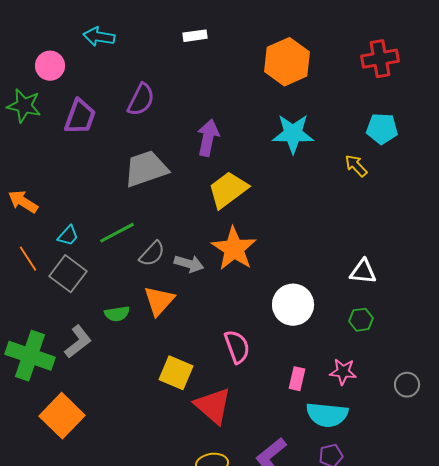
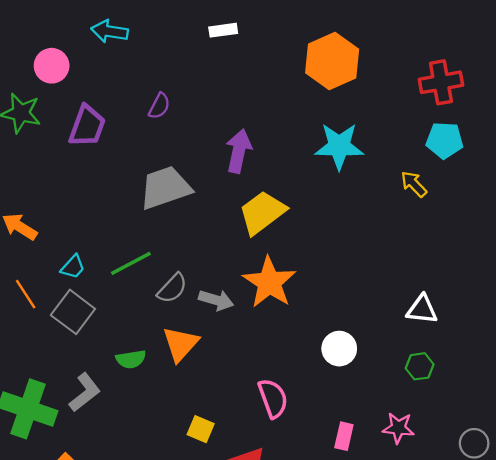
red cross: (380, 59) -> (441, 82), moved
purple semicircle: (141, 100) -> (159, 106), size x0.7
white circle: (293, 305) -> (339, 349), size x0.7
yellow square: (176, 373) -> (201, 429), size x0.7

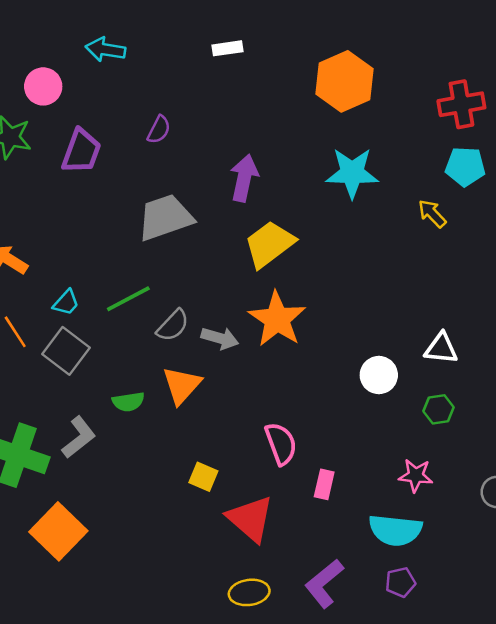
white circle: (339, 349) -> (379, 375), moved
pink rectangle: (344, 436) -> (324, 484), moved

